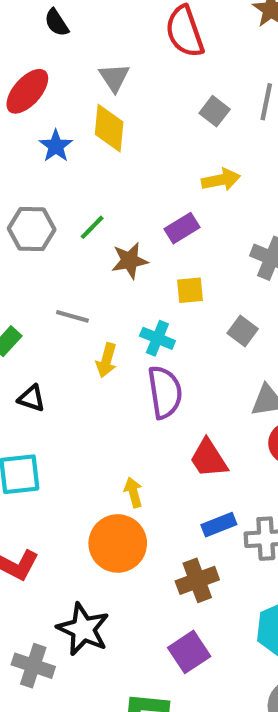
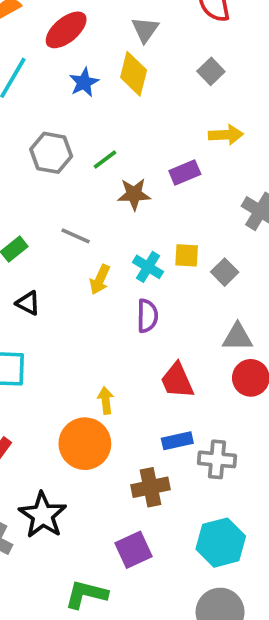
gray square: (215, 111) -> (211, 71), moved
yellow square: (190, 290) -> (187, 255), moved
purple semicircle: (165, 392) -> (147, 316), size x0.7

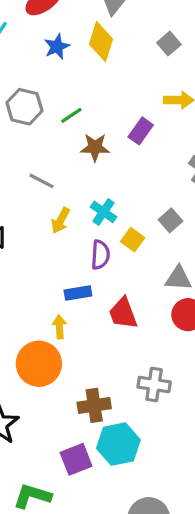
purple rectangle: (185, 172) -> (141, 131), turned -35
yellow square: (187, 255) -> (133, 240), moved, turned 30
blue rectangle: (177, 441) -> (78, 293), moved
cyan hexagon: (221, 543) -> (118, 444), moved

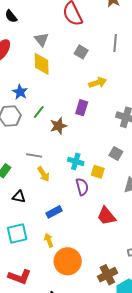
blue star: (57, 47) -> (20, 92), moved
yellow arrow: (61, 220) -> (43, 174), moved, turned -42
blue rectangle: (78, 293) -> (54, 212), moved
yellow arrow: (59, 327) -> (49, 240), moved

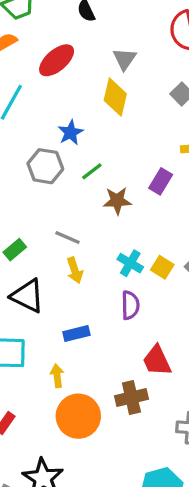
yellow square: (98, 172) -> (162, 267), moved
black triangle: (19, 197) -> (28, 296), size x1.6
brown cross: (107, 275) -> (131, 398), moved

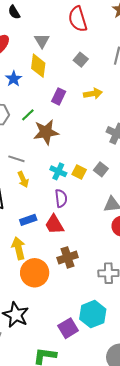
blue star: (71, 133) -> (14, 79), moved
purple rectangle: (161, 181) -> (59, 96), moved
brown star: (117, 201) -> (46, 132), size x1.4
red trapezoid: (157, 361) -> (54, 224), moved
yellow arrow: (57, 376) -> (18, 248), size x1.5

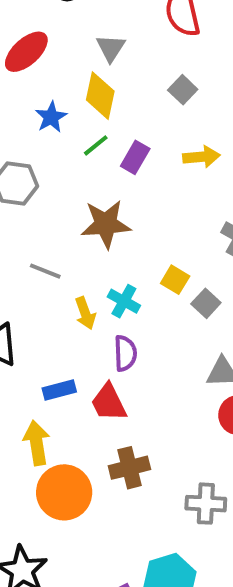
green line: (28, 115) -> (96, 145), moved
yellow square: (79, 172) -> (175, 280), moved
yellow arrow: (23, 179) -> (85, 313), moved

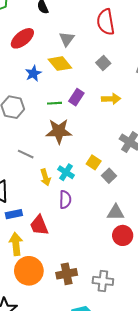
yellow diamond: (100, 96) -> (60, 64), turned -55
green line: (96, 145) -> (54, 103), moved, turned 32
blue rectangle: (59, 390) -> (14, 214), moved
red trapezoid: (109, 403) -> (39, 225), moved
brown cross: (129, 468) -> (67, 274), moved

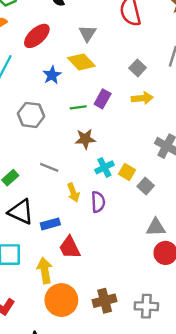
gray square: (103, 63) -> (138, 68), moved
brown star: (59, 131) -> (85, 139), size x0.7
cyan cross: (66, 172) -> (104, 167), moved, turned 35
purple semicircle: (65, 200) -> (98, 202), moved
blue rectangle: (14, 214) -> (50, 224), moved

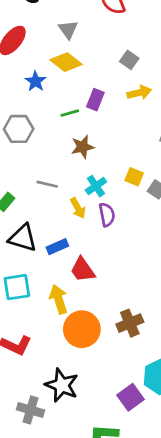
cyan cross: (104, 167) -> (96, 186), moved

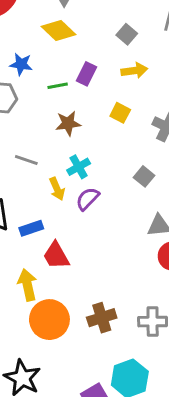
blue star: (35, 81) -> (21, 64), moved, turned -30
yellow square: (134, 177) -> (120, 113), moved
purple semicircle: (107, 215) -> (88, 199), turned -130

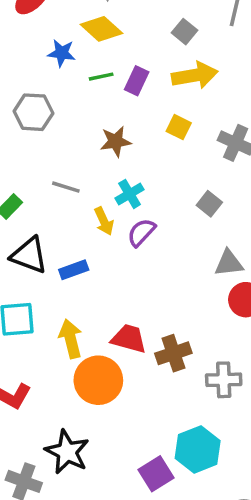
blue star: (21, 64) -> (62, 53), moved
yellow arrow: (134, 71) -> (195, 75), size x1.4
green line: (58, 86) -> (101, 77), moved
red trapezoid: (56, 256) -> (129, 339), moved, turned 136
brown cross: (102, 318) -> (173, 353), moved

